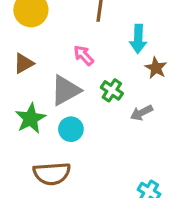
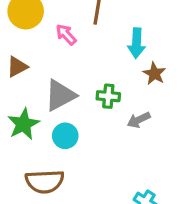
pink arrow: (84, 55) -> (66, 34), moved
green cross: (112, 90) -> (108, 96), turned -30

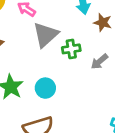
gray triangle: (60, 95) -> (46, 35), moved

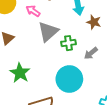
cyan circle: (45, 88) -> (69, 79), moved, size x1.6

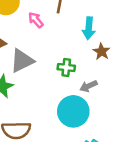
gray triangle: (48, 32) -> (22, 61), moved
cyan circle: (69, 79) -> (73, 111), moved

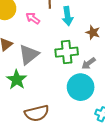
cyan arrow: (89, 28) -> (67, 16), moved
green cross: (66, 68) -> (67, 52), size x1.5

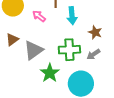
gray arrow: (89, 63) -> (93, 54), moved
green star: (17, 80) -> (50, 73), moved

